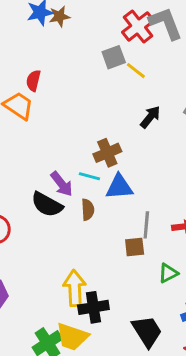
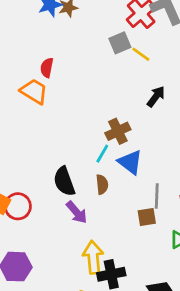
cyan line: (89, 176) -> (102, 154), turned -72
purple arrow: (62, 184) -> (77, 212), moved
blue triangle: (119, 187) -> (130, 162), turned 44
black semicircle: (47, 205) -> (64, 181), turned 44

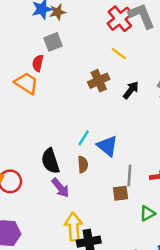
gray square: (120, 43) -> (53, 42), moved
brown cross: (118, 131) -> (99, 81), moved

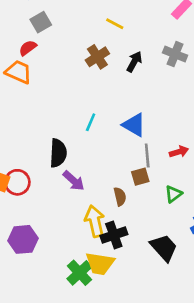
red semicircle: (38, 63) -> (28, 48), turned 49
blue triangle: (107, 146) -> (134, 125), moved
black semicircle: (50, 161) -> (58, 153), turned -150
brown semicircle: (83, 164) -> (120, 197), moved

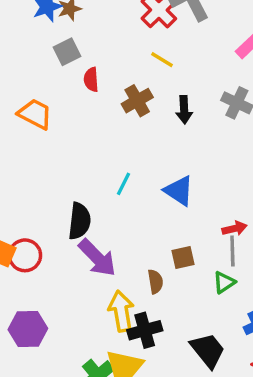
red semicircle: (28, 48) -> (91, 80), moved, turned -60
black arrow: (134, 62) -> (184, 110), turned 145
gray line: (147, 156) -> (232, 251), moved
purple arrow: (74, 181) -> (97, 258), size x1.4

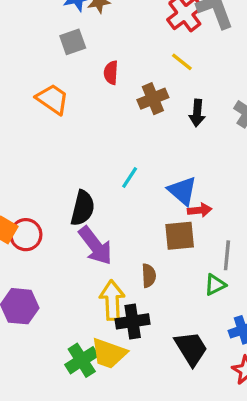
gray square: (67, 52) -> (73, 42), moved
red arrow: (234, 228) -> (200, 210), moved
brown square: (183, 257) -> (180, 236), moved, size x1.4

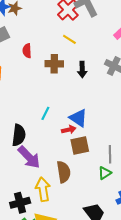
brown cross: (153, 99) -> (54, 64), turned 30
red arrow: (200, 210) -> (69, 130), moved
brown semicircle: (149, 276) -> (64, 172), size x1.5
black cross: (133, 321) -> (20, 203), moved

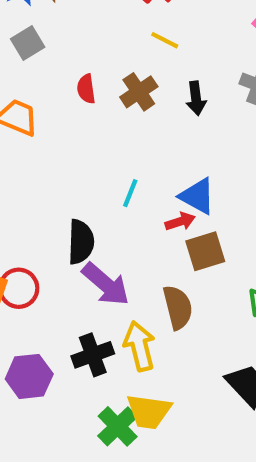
red semicircle: (27, 51) -> (86, 89), moved
brown cross: (54, 64) -> (139, 92), turned -30
black cross: (20, 203) -> (93, 355), moved

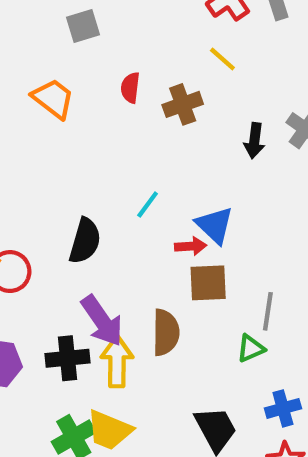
black arrow: (196, 98) -> (254, 141), moved
purple arrow: (106, 284) -> (102, 321), moved

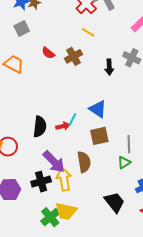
red semicircle: (130, 88) -> (48, 53), turned -48
cyan line: (148, 205) -> (72, 120), moved
red arrow: (191, 246) -> (63, 126), moved

